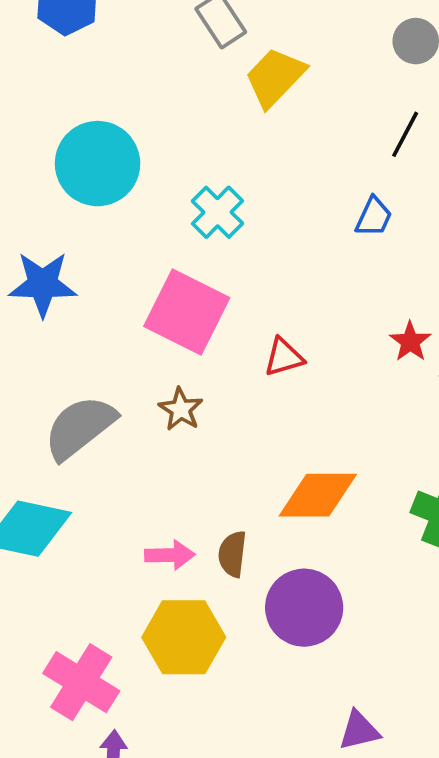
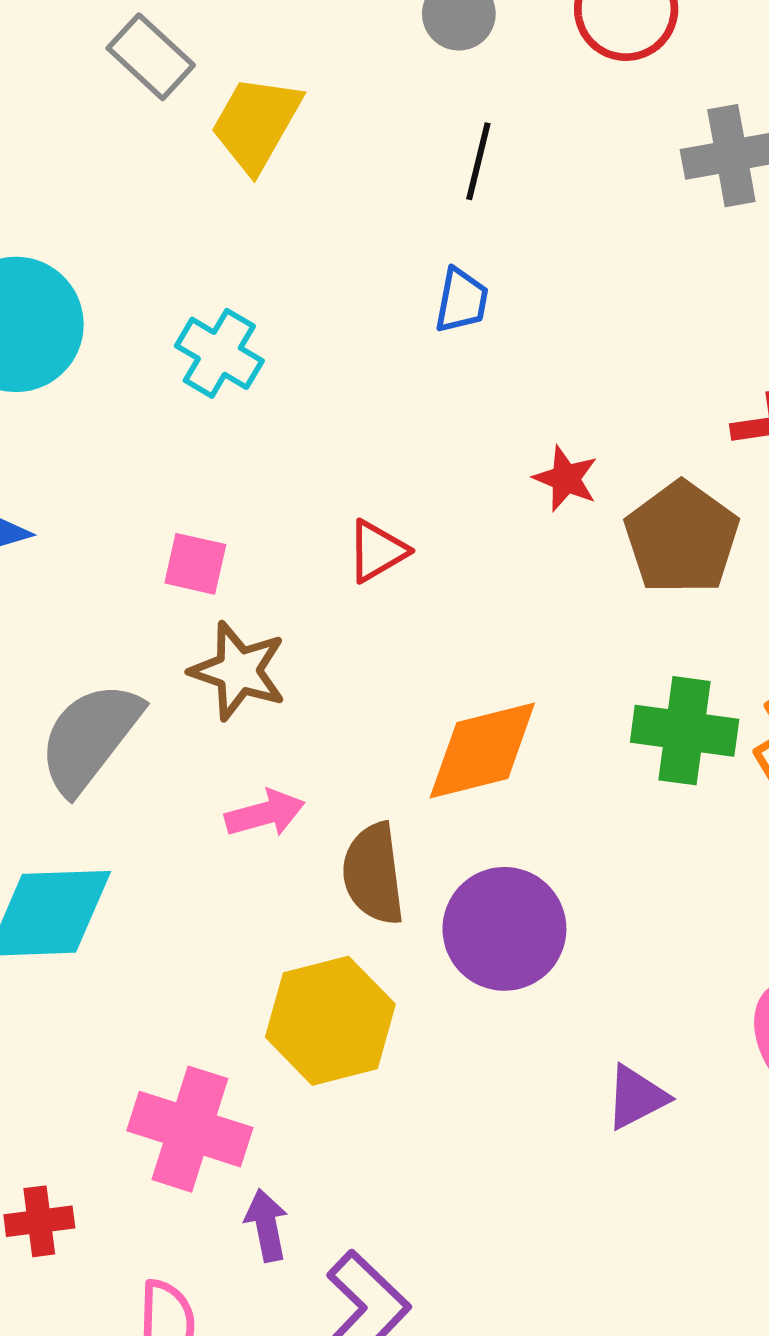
pink square: (187, 312) -> (195, 564), moved, size x0.5
brown star: (181, 409) -> (238, 671), size x1.4
brown semicircle: (232, 554) -> (373, 874), size x1.4
pink arrow: (170, 555) -> (265, 813), moved

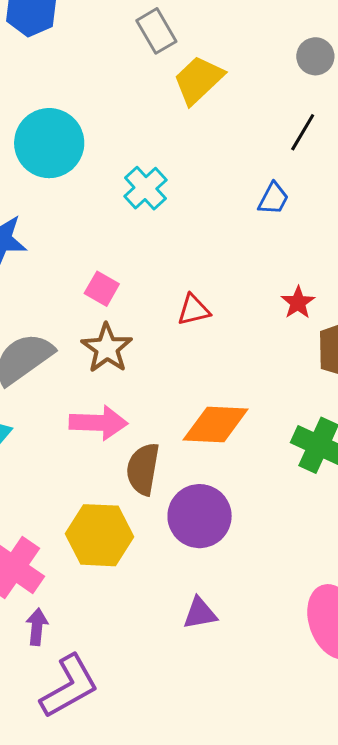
pink arrow: (265, 813) -> (98, 423), size x1.4
purple triangle: (636, 1097) -> (200, 613), moved

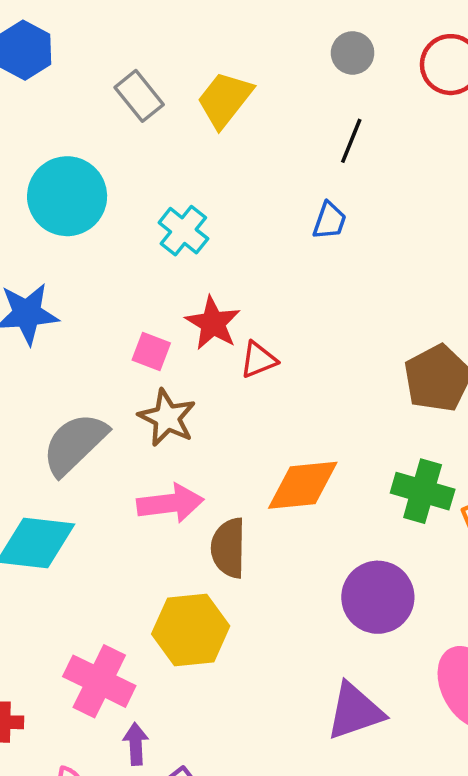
gray rectangle: (156, 31) -> (139, 96), moved
red star: (298, 303) -> (213, 323), moved, size x1.4
purple circle: (200, 516) -> (378, 597), moved
purple triangle: (200, 613) -> (355, 711), moved, size x1.5

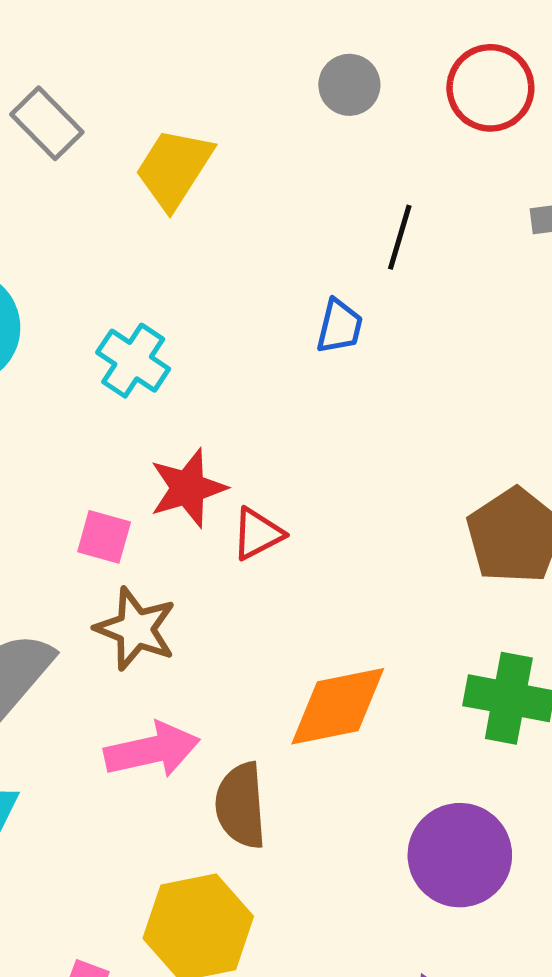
gray rectangle: (139, 96) -> (47, 123), moved
black line: (351, 141) -> (400, 237), moved
red star: (213, 323) -> (188, 488), turned 30

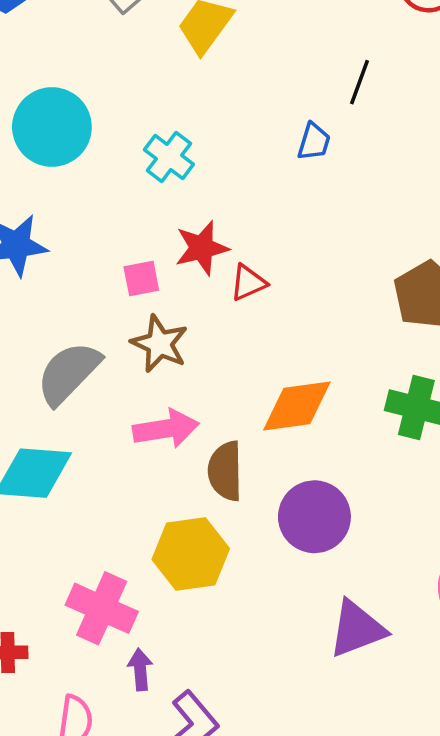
pink square: (104, 537) -> (141, 278), turned -30
purple circle: (460, 855) -> (314, 517), moved

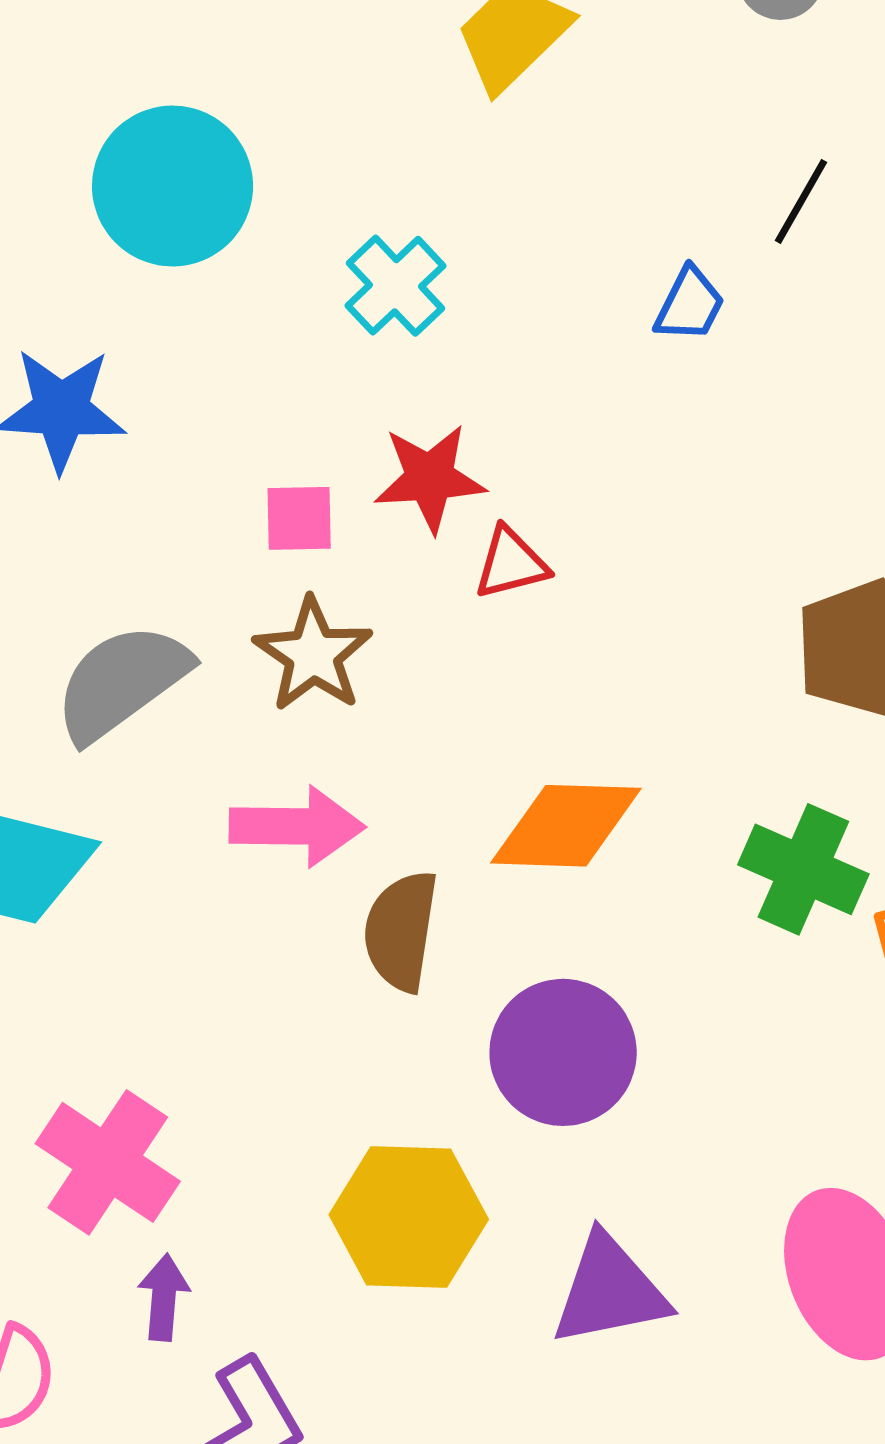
yellow hexagon: (191, 554) -> (409, 1217), moved

